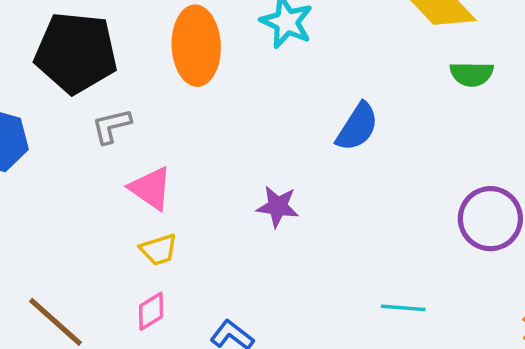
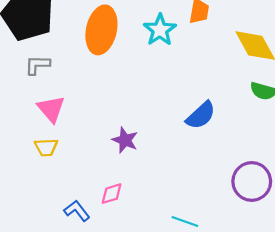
blue semicircle: (357, 127) -> (201, 115), moved
pink diamond: (151, 311) -> (112, 194), moved

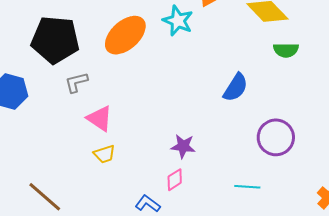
orange ellipse: (101, 30) -> (125, 35), turned 51
purple star: (125, 140) -> (183, 146), moved
purple circle: (252, 181) -> (276, 137), moved

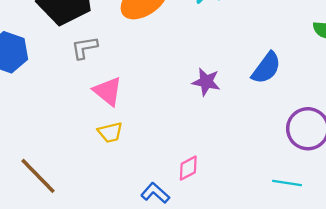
purple star: (183, 146) -> (206, 82), moved
cyan line: (247, 187) -> (287, 183), moved

